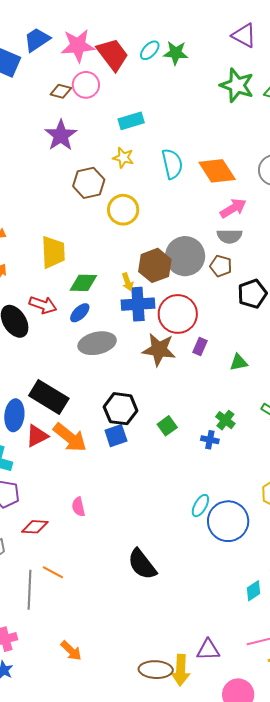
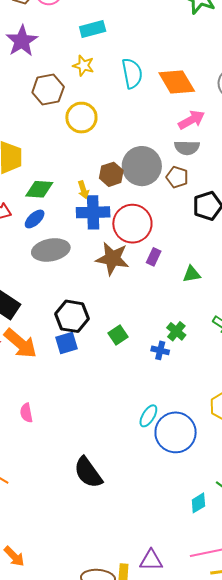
brown hexagon: (155, 265) -> (111, 174), size x0.7

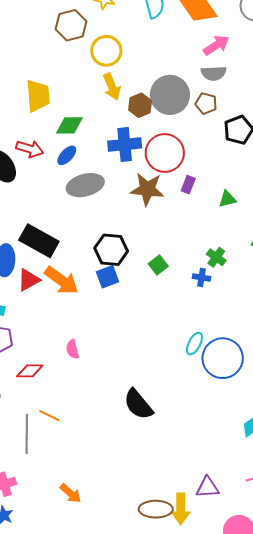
yellow arrow: (83, 190) -> (112, 87), moved, size x1.5

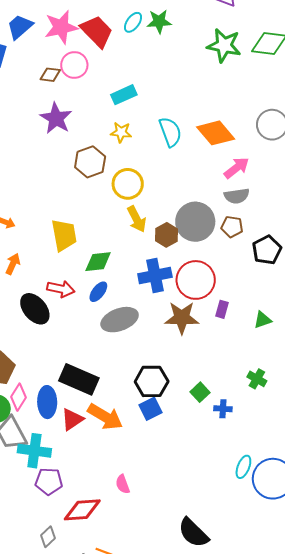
blue cross: (202, 277) -> (223, 409), moved
red diamond: (30, 371) -> (82, 510), size x1.4

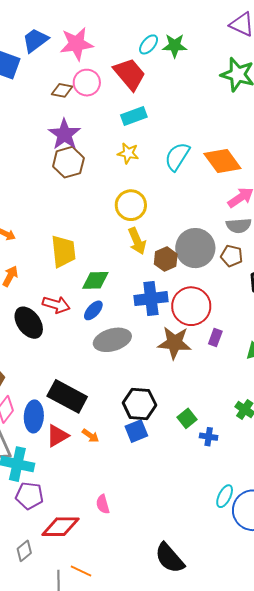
red trapezoid: (97, 31) -> (130, 74), moved
cyan semicircle: (170, 132) -> (177, 157), turned -132
brown hexagon: (90, 162) -> (68, 162), moved
orange arrow: (105, 417) -> (90, 436), size x0.5

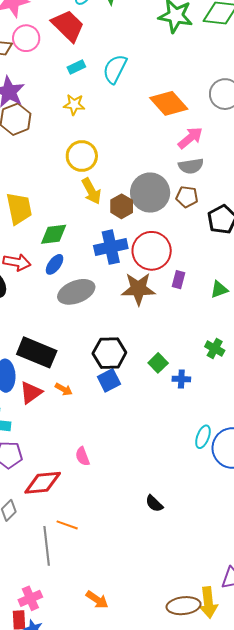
cyan rectangle: (134, 116) -> (76, 67), size x0.7
cyan semicircle: (177, 157) -> (115, 69), moved
black semicircle: (170, 558) -> (154, 504), size x0.6

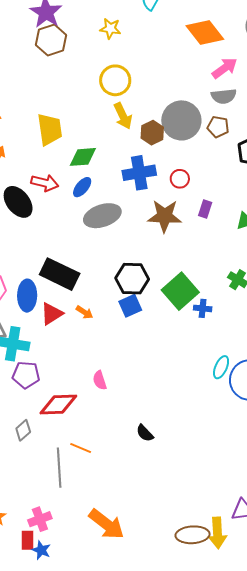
red circle: (152, 251) -> (180, 179), size x0.5
green square: (158, 363) -> (180, 291), size x1.8
black semicircle: (154, 504) -> (145, 433), moved
orange arrow: (97, 600) -> (106, 524), size x1.6

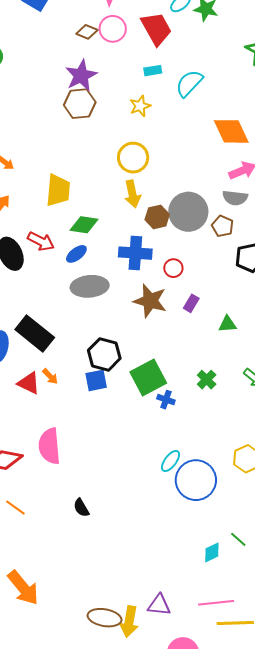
yellow star: (110, 29) -> (140, 106), turned 30
red triangle: (52, 314) -> (29, 383), moved, turned 45
pink semicircle: (100, 380) -> (49, 446), size x1.8

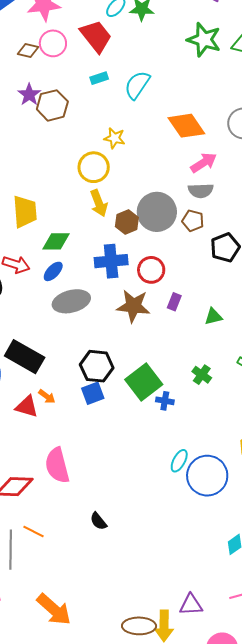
purple star: (81, 76) -> (29, 95), size x0.7
brown hexagon: (80, 104) -> (52, 105), moved
yellow star: (140, 106) -> (114, 138), moved, turned -30
red circle: (173, 268) -> (151, 270), size x1.4

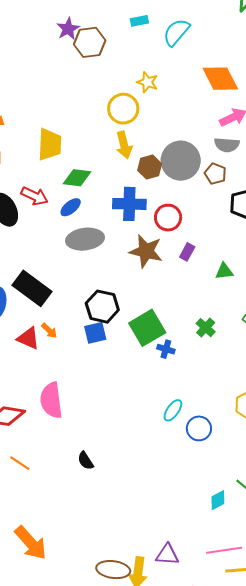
blue circle: (207, 476) -> (199, 428), size x0.6

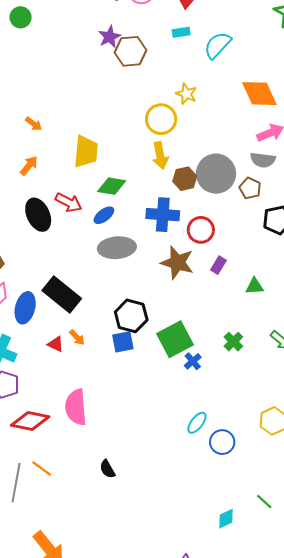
red triangle: (28, 338) -> (56, 344), size x0.7
blue cross: (166, 349) -> (193, 361), turned 30
cyan diamond: (218, 500) -> (226, 519), moved

